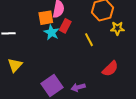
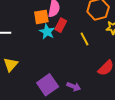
purple arrow: (78, 87) -> (74, 86), turned -144

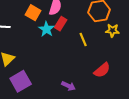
orange square: (41, 17) -> (33, 13), moved, turned 35
purple square: (48, 85) -> (21, 81), moved

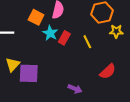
red rectangle: (61, 24) -> (64, 38), moved
purple square: (21, 81) -> (29, 73), moved, turned 35

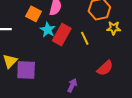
red rectangle: (64, 38) -> (62, 35), size x1.5
purple arrow: (75, 89) -> (72, 85), turned -88

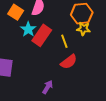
yellow star: (114, 28) -> (83, 29), moved
red semicircle: (105, 68) -> (69, 62), moved

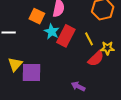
yellow star: (83, 29) -> (107, 48), moved
purple arrow: (48, 87) -> (78, 86), turned -88

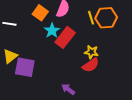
yellow line: (89, 39) -> (91, 18), moved
yellow star: (107, 48) -> (91, 52), moved

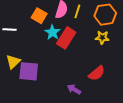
yellow line: (91, 18) -> (77, 11), moved, turned 40
yellow star: (91, 52) -> (102, 37), moved
red semicircle: (91, 65) -> (97, 73), moved

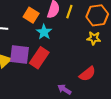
red rectangle: (66, 38) -> (39, 58), moved
purple square: (29, 71) -> (20, 54), moved

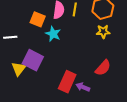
purple square: (20, 54) -> (33, 60), turned 30
red rectangle: (39, 58) -> (67, 82), moved

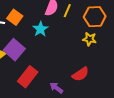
orange square: (38, 19) -> (15, 17), moved
red rectangle: (67, 82) -> (28, 77), moved

